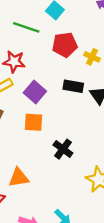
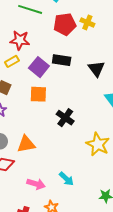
yellow cross: (92, 57) -> (87, 22), moved
black rectangle: (73, 86) -> (62, 60), moved

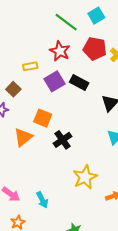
red star: (20, 40) -> (60, 51), moved
orange square: (38, 94) -> (43, 118), moved
orange triangle: (26, 144) -> (23, 137), moved, turned -48

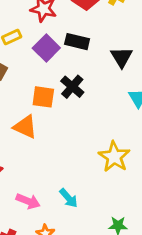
orange triangle: (23, 137) -> (25, 127), turned -42
black cross: (63, 140) -> (72, 87), moved

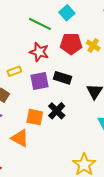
purple square: (46, 48) -> (39, 81), turned 30

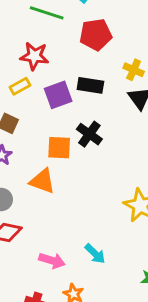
yellow cross: (93, 46) -> (134, 70), moved
red star: (39, 52) -> (34, 56), moved

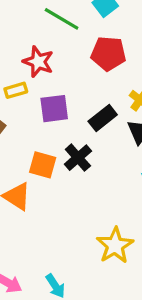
black rectangle: (90, 85) -> (103, 118), moved, turned -60

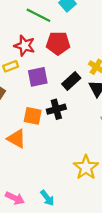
red pentagon: (108, 54) -> (58, 43), moved
black cross: (78, 158) -> (56, 109), turned 30

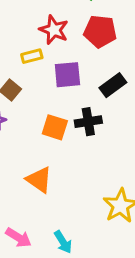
orange triangle: (17, 139) -> (39, 180), moved

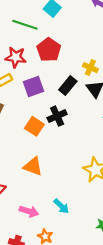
red pentagon: (100, 31) -> (49, 50), turned -30
orange square: (55, 127) -> (34, 126), turned 30

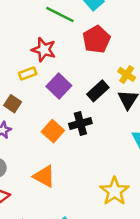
red pentagon: (49, 50) -> (96, 39), moved
purple square: (34, 87) -> (59, 86), turned -35

